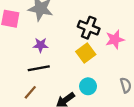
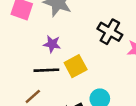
yellow square: (86, 53) -> (76, 66), moved

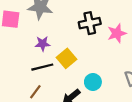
black cross: (110, 32) -> (90, 23), turned -30

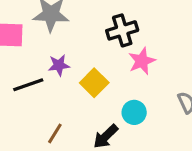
pink star: (117, 33) -> (142, 61), moved
black line: (42, 67) -> (28, 85), moved

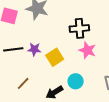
pink star: (142, 61) -> (87, 50), turned 30
purple star: (59, 65) -> (34, 49), moved

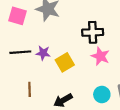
cyan circle: (76, 81) -> (102, 94), moved
brown line: (23, 83) -> (30, 89), turned -48

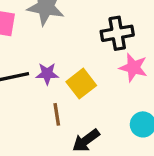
brown line: (30, 89) -> (57, 114), moved

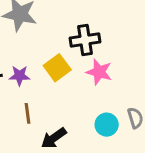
yellow square: (81, 84) -> (57, 68), moved

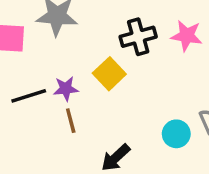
pink star: (99, 72) -> (187, 36), moved
brown line: (27, 113) -> (71, 121), moved

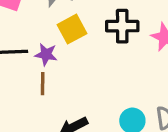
yellow square: (109, 74) -> (72, 29), moved

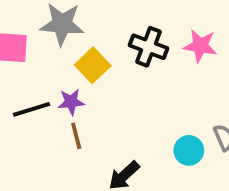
black cross: (122, 26) -> (148, 47), turned 36

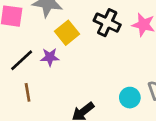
black line: (32, 109) -> (22, 60), turned -30
brown line: (76, 136) -> (28, 92), moved

